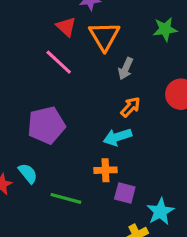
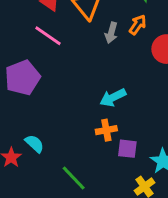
orange arrow: (130, 107) -> (138, 25), moved
purple pentagon: (46, 125) -> (23, 78), moved
green line: (66, 198) -> (74, 178), moved, turned 40

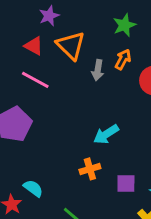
orange cross: (106, 130) -> (90, 169), moved

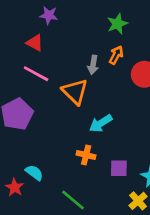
purple star: (49, 16) -> (49, 15), turned 30
orange triangle: (71, 46) -> (75, 92), moved
orange cross: (90, 169) -> (86, 155), turned 30

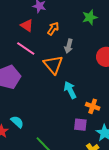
orange arrow: (116, 55) -> (53, 29), moved
cyan arrow: (101, 123) -> (70, 90), turned 90
orange cross: (86, 155) -> (93, 106), moved

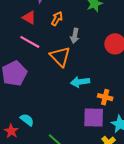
cyan arrow: (70, 90) -> (80, 82), turned -66
purple square: (80, 125) -> (94, 118), size x1.5

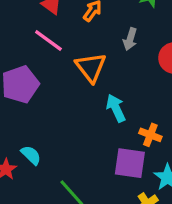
gray arrow: (75, 36) -> (130, 39), moved
cyan arrow: (80, 82) -> (116, 108), turned 66

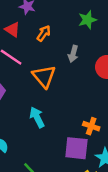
cyan arrow: (116, 108) -> (37, 117), moved

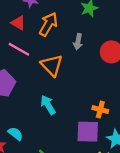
orange arrow: (44, 33) -> (48, 24), size x1.5

